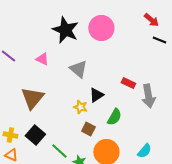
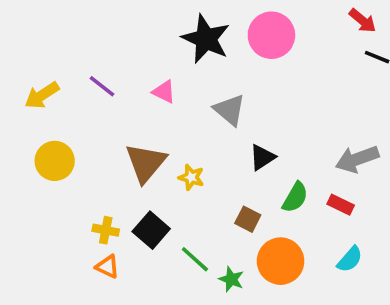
red rectangle: (128, 83) -> (341, 205), moved
gray arrow: (148, 96) -> (357, 159), turned 80
yellow star: (80, 107) -> (191, 177), moved

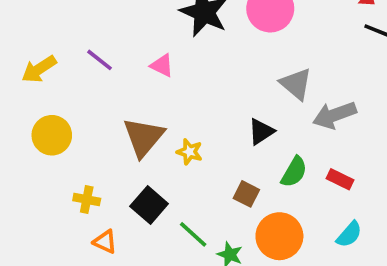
gray triangle: (230, 110) -> (296, 84), moved
gray arrow: (357, 159) -> (335, 115), moved
yellow cross: (106, 230) -> (87, 199), moved

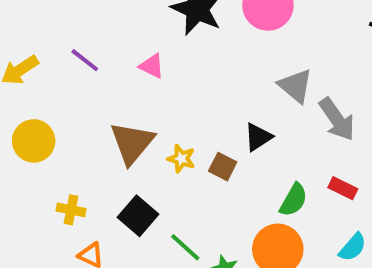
gray arrow: (335, 115) -> (337, 119), turned -105
green semicircle: (294, 172) -> (294, 200), moved
brown square: (246, 194) -> (223, 167), moved

